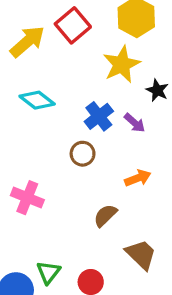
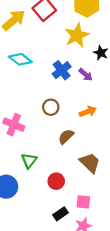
brown circle: (83, 154) -> (51, 107), moved
green triangle: (48, 272) -> (29, 161), moved

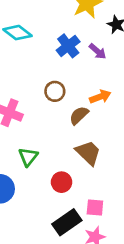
brown semicircle: (66, 137) -> (79, 115), moved
brown trapezoid: (90, 163) -> (88, 153), moved
black rectangle: (61, 214) -> (67, 222), size x1.5

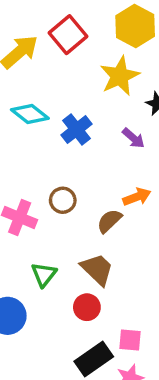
blue cross: (68, 46) -> (77, 130), moved
brown circle: (55, 91) -> (63, 200), moved
brown trapezoid: (88, 153) -> (97, 269), moved

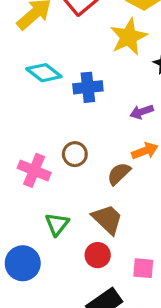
blue cross: (77, 130) -> (88, 87), turned 32
purple arrow: (133, 138) -> (142, 112), moved, turned 120
pink square: (130, 340) -> (143, 268), moved

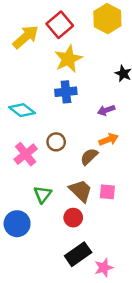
yellow star: (129, 37) -> (68, 59), moved
cyan diamond: (44, 73) -> (22, 110), moved
pink cross: (34, 170) -> (26, 154), turned 30
pink square: (143, 268) -> (107, 192), moved

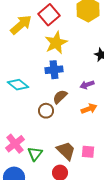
pink cross: (26, 154) -> (15, 144), moved
brown semicircle: (89, 157) -> (60, 97), moved

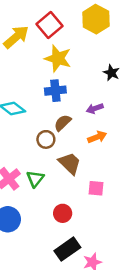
yellow star: (56, 43) -> (58, 58), turned -30
brown trapezoid: (66, 151) -> (70, 163), moved
green triangle: (35, 154) -> (35, 179), moved

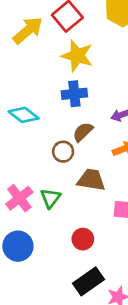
brown trapezoid: (70, 163) -> (91, 180), turned -35

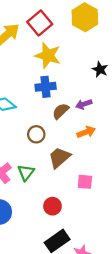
brown semicircle: (83, 132) -> (61, 111), moved
brown trapezoid: (91, 180) -> (59, 158), turned -50

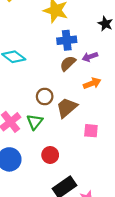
blue cross: (46, 87) -> (67, 40), moved
brown circle: (36, 134) -> (45, 96), moved
red circle: (52, 206) -> (50, 155), moved

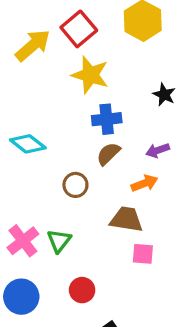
purple arrow: (90, 57) -> (158, 150), moved
brown circle: (45, 96) -> (75, 185), moved
brown trapezoid: (67, 108) -> (126, 219), moved, turned 50

